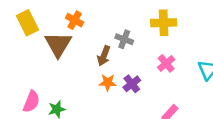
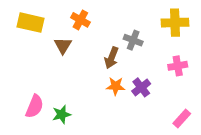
yellow rectangle: (28, 23) -> (30, 23), turned -50
brown triangle: (58, 44) -> (63, 46), size x0.6
pink cross: (166, 63) -> (178, 66), turned 30

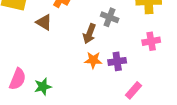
brown triangle: (63, 46) -> (44, 22), turned -30
purple cross: (141, 87) -> (117, 61), turned 30
pink rectangle: (182, 118) -> (134, 90), moved

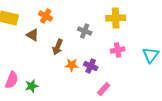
brown arrow: (89, 34) -> (58, 47), moved
purple cross: (117, 61) -> (91, 66), turned 32

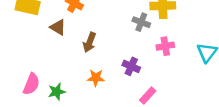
gray cross: (85, 31) -> (141, 22), moved
orange star: (72, 65) -> (96, 78), moved

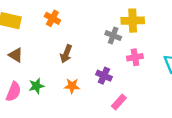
brown triangle: (58, 27) -> (16, 55), moved
green star: (57, 92) -> (36, 86), moved

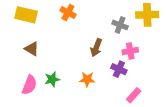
gray cross: (113, 36) -> (120, 25), moved
brown arrow: (66, 54) -> (96, 48), moved
pink cross: (135, 57) -> (130, 51), moved

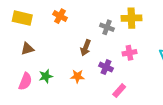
brown triangle: (32, 49) -> (27, 49), turned -48
pink cross: (130, 51) -> (129, 53), moved

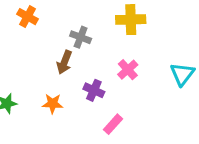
gray cross: (107, 27) -> (81, 37), moved
pink cross: (129, 53) -> (128, 70), turned -32

